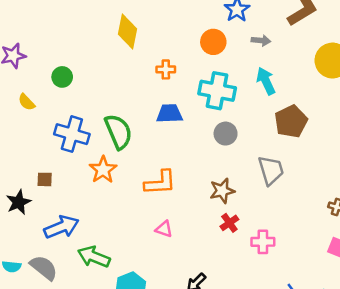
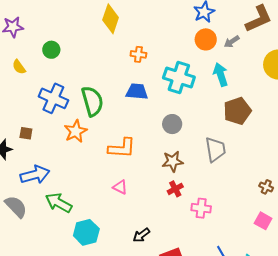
gray arrow: (261, 41) -> (232, 42), moved, turned 133
orange circle: (213, 42) -> (206, 39), moved
gray circle: (226, 134) -> (172, 124), moved

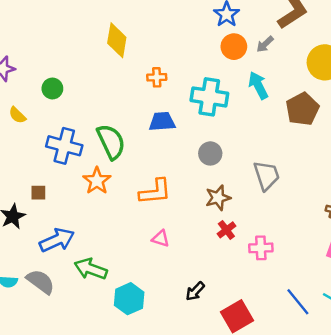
brown pentagon: (237, 111) -> (302, 109), moved

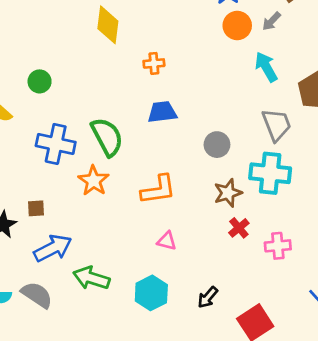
cyan cross: (209, 97) -> (270, 173), moved
gray trapezoid: (266, 175) -> (277, 125), moved
brown square: (38, 193) -> (36, 208), moved
cyan hexagon: (129, 299) -> (151, 293), moved

